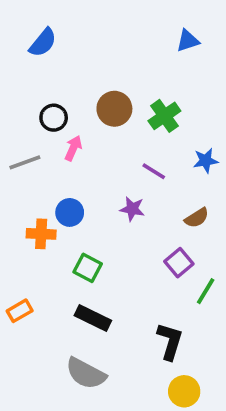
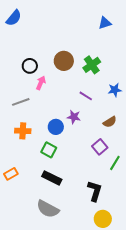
blue semicircle: (43, 43) -> (14, 18), moved
gray line: (25, 162) -> (21, 102), moved
blue circle: (70, 212) -> (56, 127), moved

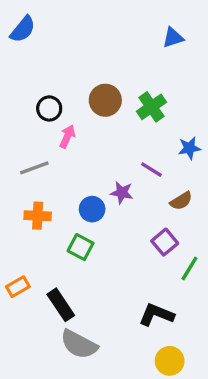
purple line: (86, 96) -> (151, 170), moved
black rectangle: (52, 178) -> (61, 305), moved, turned 30
black L-shape: (95, 191) -> (156, 315), turned -85

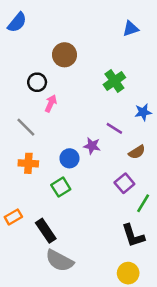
brown circle: (105, 100) -> (65, 55), moved
gray line: (34, 168) -> (26, 127), turned 65
green square: (81, 247) -> (61, 187), turned 30
black L-shape: (156, 315) -> (133, 236), moved, turned -130

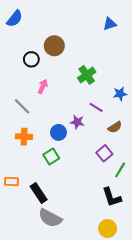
green cross: (114, 81) -> (87, 75), moved
black circle: (37, 82) -> (31, 59), moved
orange rectangle: (13, 217) -> (11, 181), turned 32

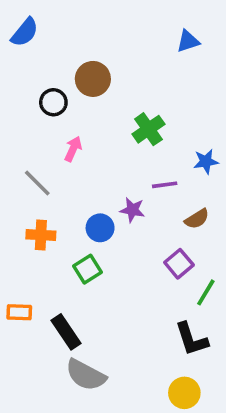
purple line: (96, 107) -> (165, 185), turned -40

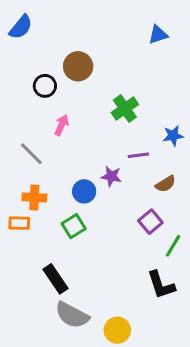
orange rectangle: (19, 312) -> (19, 223), moved
yellow circle: (184, 393) -> (117, 330), moved

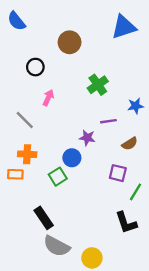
blue semicircle: (21, 27) -> (16, 21), turned 102
blue triangle: (158, 35) -> (124, 27), size x1.6
brown circle: (78, 66) -> (70, 42), moved
blue circle: (84, 191) -> (72, 158), moved
purple square: (150, 222) -> (118, 173), turned -36

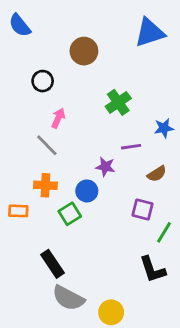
gray line: (25, 120) -> (47, 145), moved
orange cross: (27, 154) -> (45, 185), moved

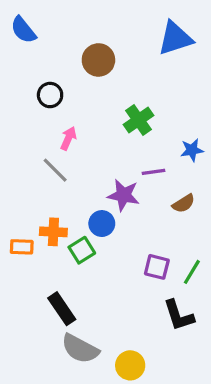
purple star: (105, 167) -> (123, 195), size x1.4
orange cross: (45, 185) -> (53, 232), moved
purple square: (143, 210) -> (157, 267), moved

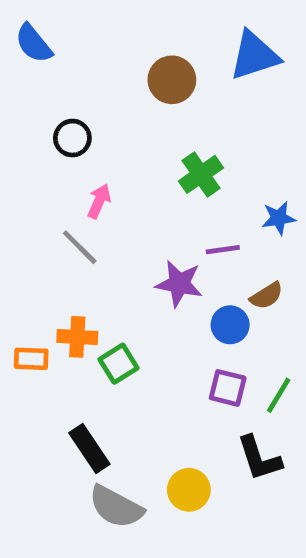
brown circle: (98, 60) -> (172, 80), moved
blue circle: (102, 224) -> (230, 325), moved
yellow circle: (130, 365) -> (189, 490), moved

